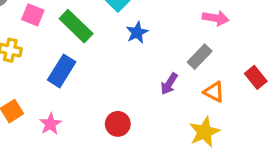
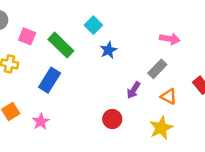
red circle: (118, 124) -> (112, 119), moved

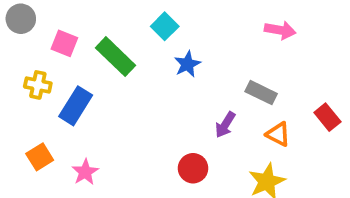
pink arrow: (170, 39) -> (280, 30), moved
gray rectangle: (157, 69) -> (261, 93), turned 72
blue rectangle: (50, 80) -> (76, 106), moved

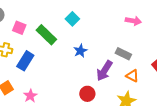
blue star: (187, 64) -> (80, 51), moved
purple arrow: (225, 125) -> (104, 71), size x1.5

